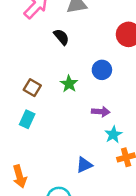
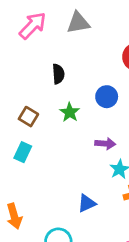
black semicircle: (61, 37) -> (58, 74), moved, turned 36

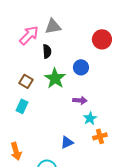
gray triangle: (78, 23) -> (53, 26), moved
pink arrow: (33, 26) -> (29, 35), moved
green star: (70, 112) -> (55, 78), size x1.5

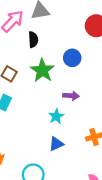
cyan star: (90, 118) -> (56, 116), moved

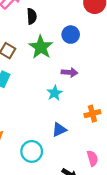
blue triangle: (56, 144) -> (59, 130), moved

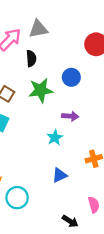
green star: (41, 47) -> (41, 90), turned 30
cyan circle: (32, 151) -> (17, 198), moved

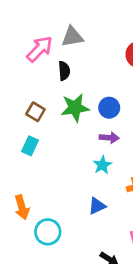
blue circle: (71, 77) -> (109, 108), moved
cyan star: (55, 137) -> (102, 165), moved

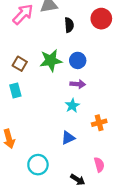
black semicircle: (64, 71) -> (69, 25), moved
cyan rectangle: (30, 146) -> (15, 91), turned -40
cyan circle: (48, 232) -> (38, 165), moved

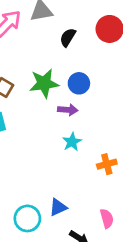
black semicircle: (69, 25) -> (68, 37), turned -144
purple arrow: (78, 84) -> (68, 110), moved
blue triangle: (68, 138) -> (58, 207), moved

